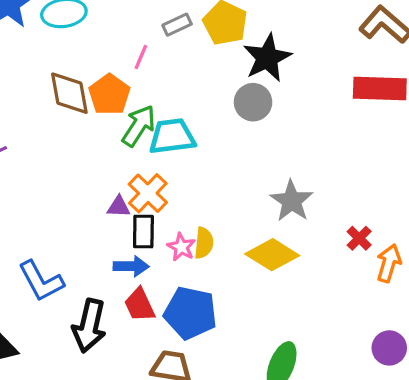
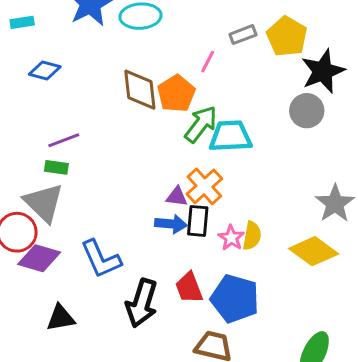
blue arrow: (131, 266) -> (171, 224), moved

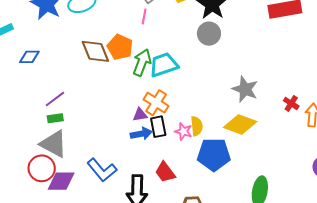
pink line: (208, 62) -> (144, 16), moved
blue pentagon: (235, 299) -> (214, 155), moved

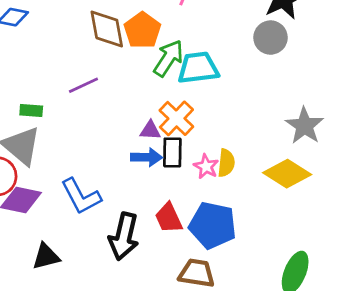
purple line: (55, 99) -> (83, 85), moved
blue pentagon: (214, 155) -> (213, 225), moved

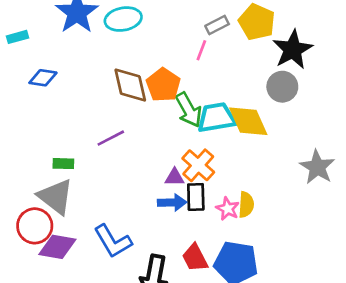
green arrow: (169, 58) -> (189, 110), turned 120
yellow diamond: (287, 174) -> (248, 121), moved, turned 36

